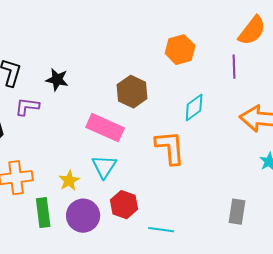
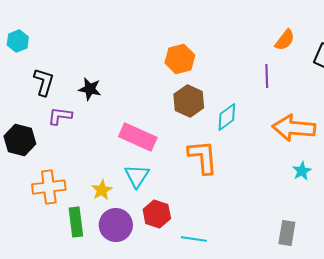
orange semicircle: (252, 31) -> (285, 40), size x0.7
orange hexagon: (180, 50) -> (180, 59), moved
brown hexagon: (132, 92) -> (189, 101), moved
gray rectangle: (237, 212) -> (287, 233), moved

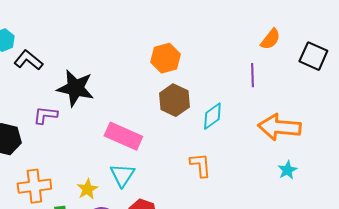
black L-shape: (44, 82) -> (28, 60), moved, turned -68
black star: (90, 89) -> (75, 88), size x1.6
orange L-shape: (203, 157) -> (200, 165), moved, size x0.7

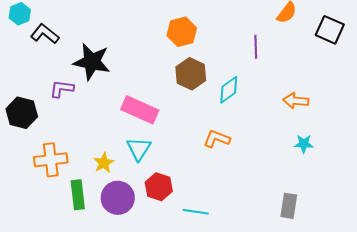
purple line: (252, 75) -> (256, 47), moved
orange arrow: (279, 127) -> (296, 101), size x0.6
orange L-shape: (200, 165) -> (217, 139), turned -64
cyan star: (287, 170) -> (304, 144), turned 30

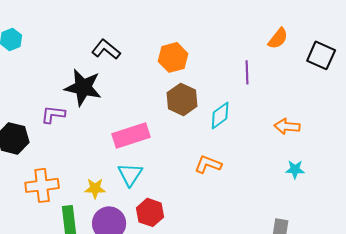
black L-shape: (45, 34) -> (106, 49), moved
pink rectangle: (140, 110) -> (131, 135), turned -42
yellow star: (104, 163) -> (95, 188), turned 30

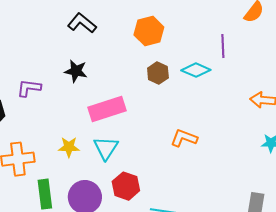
black star: (83, 87) -> (76, 71), moved, size x0.6
brown hexagon: (182, 99) -> (158, 73), size x0.7
cyan diamond: (220, 115) -> (196, 70), moved, turned 60
yellow star: (95, 188) -> (69, 147), moved

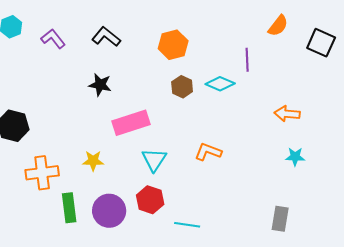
purple L-shape: (29, 88) -> (53, 39), moved, turned 45
cyan triangle: (106, 148) -> (154, 160), moved

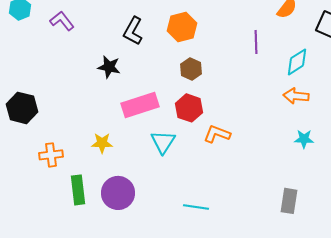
black L-shape: (106, 37) -> (133, 31), moved, turned -100
cyan diamond: (220, 84) -> (297, 62), moved, turned -56
orange cross: (42, 173) -> (51, 155), size x0.7
red hexagon: (150, 200) -> (189, 108), moved

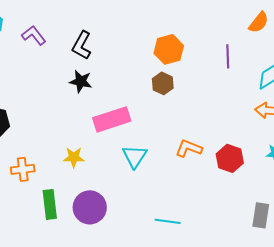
orange hexagon: (182, 27) -> (169, 49), moved
black L-shape: (133, 31) -> (82, 45), moved
red hexagon: (189, 108) -> (230, 158), moved

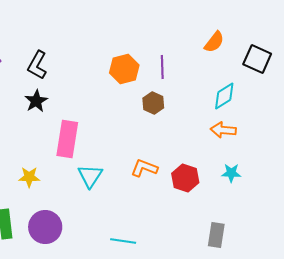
purple line: (228, 56) -> (162, 67), moved
black star: (81, 81) -> (36, 101), turned 30
brown hexagon: (163, 83) -> (153, 103), moved
pink rectangle: (112, 119) -> (67, 139), turned -63

